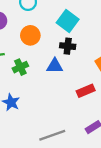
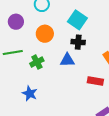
red rectangle: (86, 91) -> (95, 81), turned 35

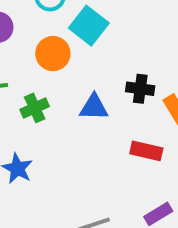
cyan square: (77, 20) -> (89, 26), moved
black cross: (78, 42) -> (140, 89), moved

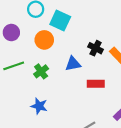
black cross: (140, 89) -> (96, 48), turned 32
red rectangle: (146, 151) -> (96, 84), moved

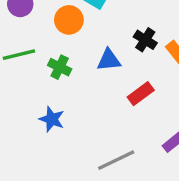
green cross: (41, 71) -> (60, 67), turned -32
red rectangle: (96, 84) -> (141, 94), turned -42

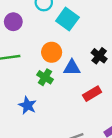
orange circle: (69, 20) -> (52, 52), moved
green cross: (60, 67) -> (45, 77), moved

